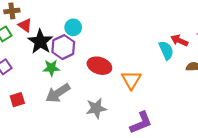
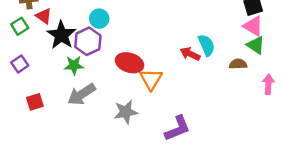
red arrow: (179, 41) -> (190, 54), moved
orange triangle: (131, 80) -> (151, 79), moved

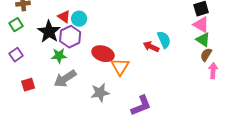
red triangle: (44, 16) -> (64, 17), moved
brown semicircle: (238, 64) -> (206, 55), moved, turned -56

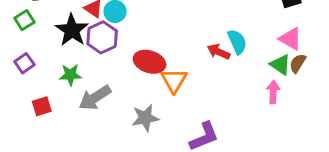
pink triangle: (201, 25) -> (290, 39), moved
green triangle: (203, 40) -> (280, 65), moved
green star: (59, 56) -> (70, 75), moved
pink arrow: (213, 71) -> (273, 92), moved

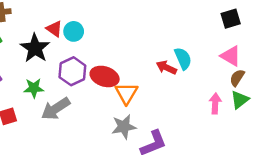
purple hexagon: (102, 37) -> (72, 71), moved
green triangle: (280, 65) -> (240, 100), moved, turned 48
gray star: (145, 118) -> (124, 127), moved

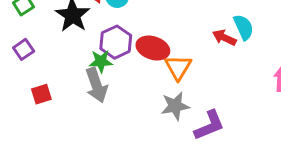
green star: (34, 88) -> (101, 61), moved
gray arrow: (56, 109) -> (96, 85), turned -76

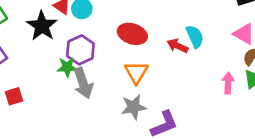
red ellipse: (153, 48) -> (132, 34), moved
gray arrow: (96, 85) -> (83, 83), moved

